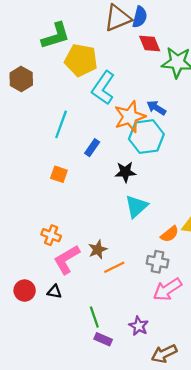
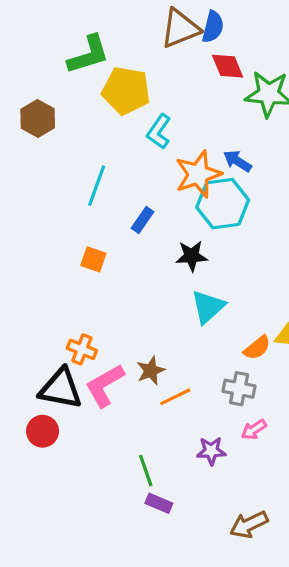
cyan L-shape: (103, 88) -> (159, 132), size x0.7
pink arrow: (167, 289) -> (254, 430), size x0.6
black triangle: (54, 292) -> (61, 389), moved, size x2.0
purple star: (139, 326) -> (211, 451), moved, turned -30

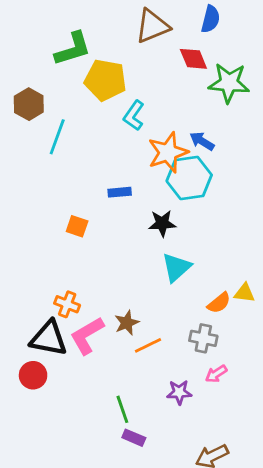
blue semicircle: (213, 27) -> (210, 19), moved
cyan line: (97, 186) -> (57, 137), moved
blue rectangle: (142, 220) -> (120, 192), turned 50

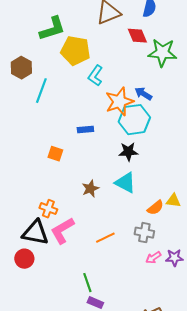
black star: (162, 223) -> (128, 152), moved
cyan triangle: (176, 267) -> (125, 183), turned -50
brown star: (127, 323) -> (90, 189), moved
purple star: (179, 392) -> (174, 258), moved

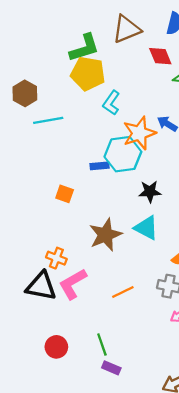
green L-shape: (52, 29) -> (84, 48), moved
cyan line: (41, 91) -> (48, 120), turned 60
cyan hexagon: (134, 120) -> (123, 154), moved
brown star: (90, 189) -> (105, 235), size x1.6
red circle: (24, 259) -> (56, 347), moved

